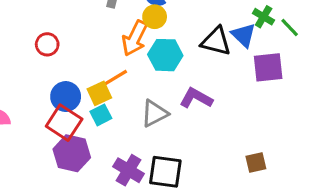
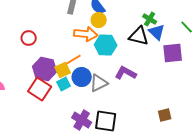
green cross: (264, 17) -> (150, 19), moved
orange arrow: (135, 38) -> (86, 34), turned -110
blue circle: (66, 97) -> (82, 77), moved
purple hexagon: (72, 153) -> (45, 69), moved

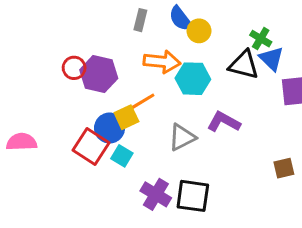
yellow circle: (99, 20) -> (199, 31), moved
purple hexagon: (45, 69) -> (99, 74), moved
blue circle: (82, 77) -> (110, 128), moved
cyan square: (64, 84) -> (122, 156), moved, turned -32
brown square: (165, 115) -> (284, 168), moved

